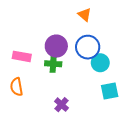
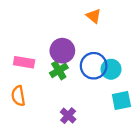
blue circle: (88, 47) -> (94, 66), moved
green cross: (53, 64) -> (59, 70), turned -35

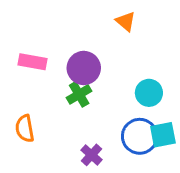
pink rectangle: (24, 62) -> (33, 62), moved
blue circle: (94, 66) -> (140, 136), moved

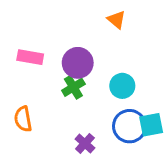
cyan circle: (149, 93) -> (122, 86), moved

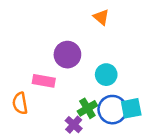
pink rectangle: (30, 57) -> (44, 81), moved
green cross: (73, 87) -> (87, 108), moved

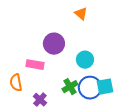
purple cross: (74, 125) -> (40, 100), moved

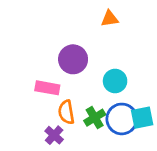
orange triangle: (81, 14) -> (110, 19), turned -48
orange semicircle: (16, 83) -> (66, 112), moved

